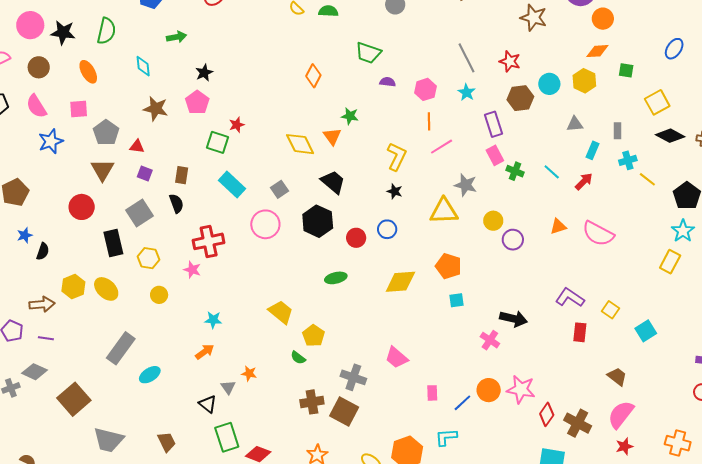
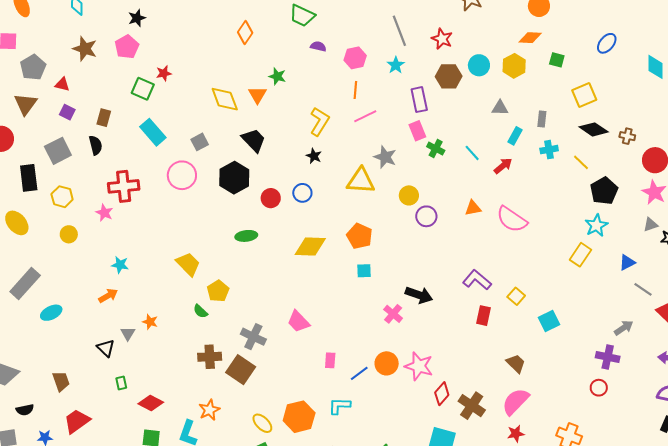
yellow line: (647, 179) -> (581, 162), moved
green rectangle: (227, 437) -> (121, 383), size x0.5

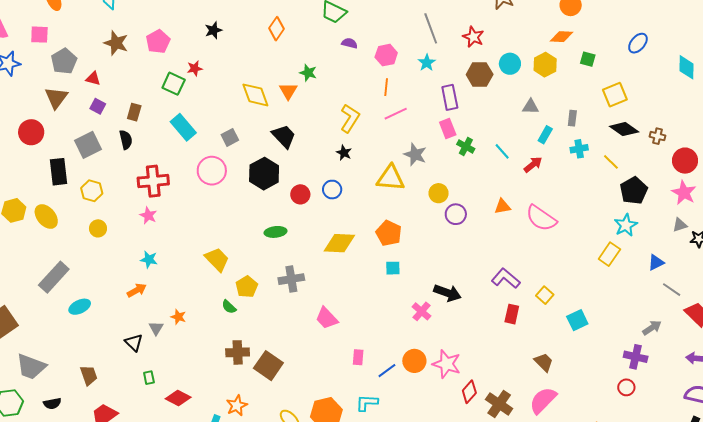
black star: (137, 18) -> (213, 30), moved
pink star: (104, 213) -> (148, 215), moved
gray cross: (253, 337) -> (291, 279), moved, turned -35

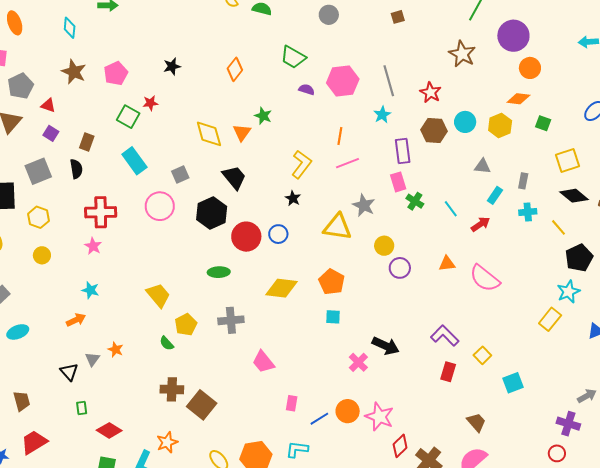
pink hexagon: (386, 55) -> (343, 81), moved, size x1.4
red circle: (300, 194) -> (246, 237), size x1.5

